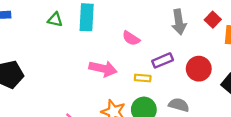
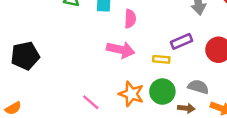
pink semicircle: (131, 38) -> (130, 19), moved, turned -120

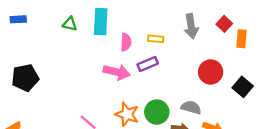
purple rectangle: (181, 41) -> (148, 64), moved
yellow rectangle: (161, 59) -> (156, 39), moved

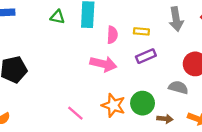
purple rectangle: (148, 64) -> (146, 56), moved
gray semicircle: (191, 107) -> (178, 87), moved

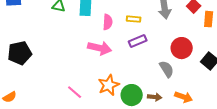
gray semicircle: (178, 87) -> (167, 69), turned 42
green circle: (143, 103) -> (132, 95), moved
orange star: (113, 105) -> (109, 85), turned 30

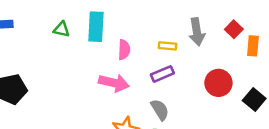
yellow rectangle: (134, 19) -> (167, 46), moved
gray semicircle: (167, 69) -> (160, 110), moved

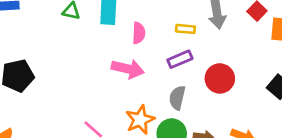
red circle: (218, 83) -> (220, 78), moved
gray semicircle: (160, 110) -> (177, 98), turned -135

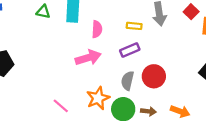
pink arrow: (128, 69) -> (88, 58), turned -30
red circle: (220, 78) -> (154, 76), moved

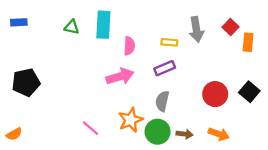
red circle: (154, 76) -> (215, 94), moved

